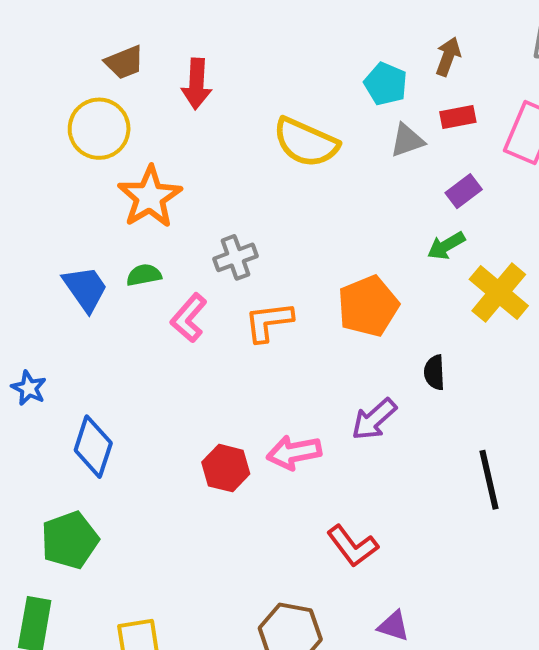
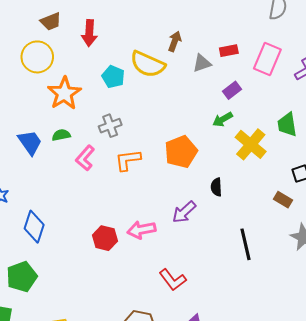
brown arrow: (448, 57) -> (175, 41), moved
cyan pentagon: (386, 84) -> (113, 77), moved

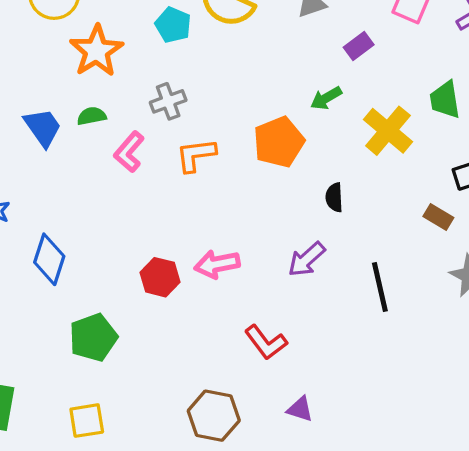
green arrow: (223, 119) -> (326, 98), moved
purple arrow: (184, 212) -> (307, 259), moved
green pentagon: (22, 277) -> (93, 337), moved

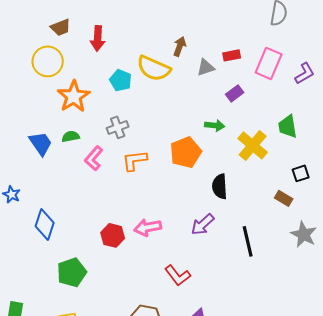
green arrow: (326, 98) -> (215, 125), turned -144
black semicircle: (334, 197) -> (220, 186), size x1.4

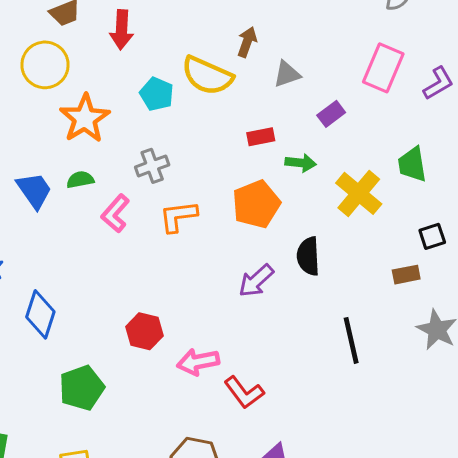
red rectangle: (232, 55) -> (261, 137), moved
brown rectangle: (284, 198) -> (406, 275), turned -42
purple arrow: (203, 224) -> (256, 281), moved
pink arrow: (148, 227) -> (198, 362), moved

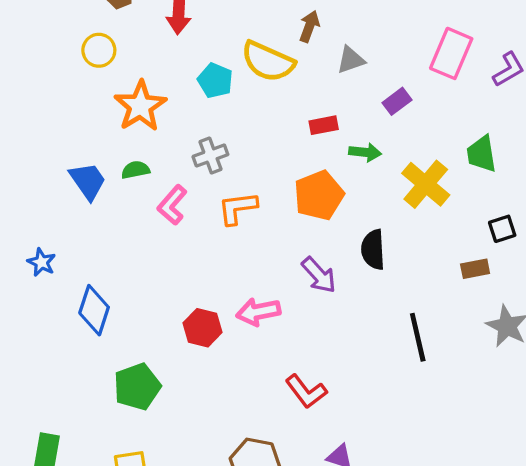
yellow circle: (45, 65) -> (99, 50), size x0.7
purple arrow: (256, 281) -> (319, 275), turned -90
pink arrow: (198, 362) -> (258, 312), moved

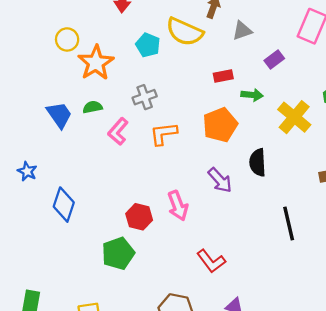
yellow circle: (99, 50) -> (67, 39), moved
pink arrow: (258, 312) -> (178, 206), turned -100
green pentagon: (137, 387) -> (118, 253), moved

